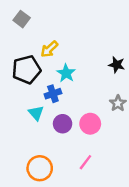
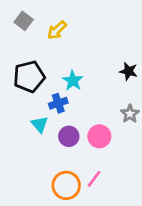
yellow arrow: (49, 49) -> (57, 30), moved
orange circle: (40, 168) -> (66, 185), moved

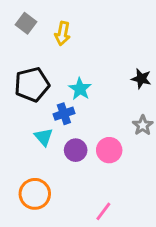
yellow arrow: (57, 30) -> (62, 33), turned -36
pink line: (94, 179) -> (103, 211), moved
orange circle: (66, 185) -> (35, 194), moved

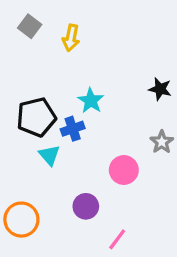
black pentagon: (32, 85) -> (36, 117), moved
purple circle: (76, 150) -> (86, 206), moved
orange circle: (35, 194) -> (21, 220), moved

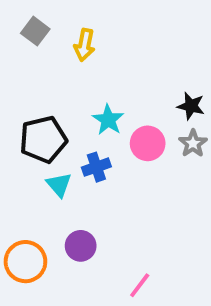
blue cross: (73, 129) -> (96, 167), moved
gray star: (162, 142) -> (193, 143), moved
pink circle: (124, 170) -> (148, 143), moved
purple circle: (86, 206) -> (81, 246), moved

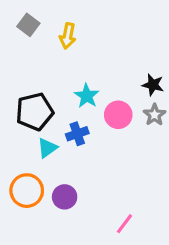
cyan triangle: (59, 185) -> (47, 148), turned 35
orange circle: (25, 262) -> (27, 191), moved
pink line: (140, 285) -> (125, 224), moved

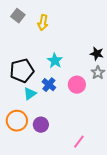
pink circle: (118, 115) -> (77, 85), moved
blue cross: (77, 134) -> (49, 85), turned -32

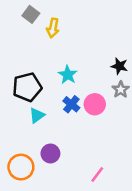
gray square: (18, 16) -> (31, 14), moved
blue cross: (49, 85) -> (71, 104), moved
orange circle: (17, 121) -> (21, 167), moved

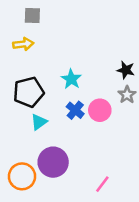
gray square: (31, 14) -> (32, 16), turned -35
yellow arrow: (53, 28) -> (23, 44), moved, turned -108
purple circle: (50, 153) -> (53, 162), size x1.5

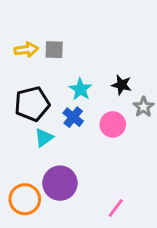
gray square: (32, 16) -> (54, 50), moved
black star: (126, 70) -> (122, 85), moved
blue cross: (75, 110) -> (73, 117), moved

